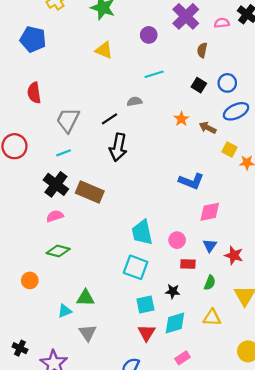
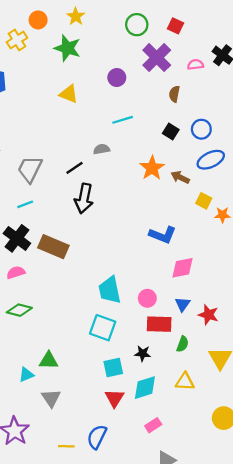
orange star: (181, 119) -> (152, 168), size x1.5
red rectangle: (188, 264) -> (159, 324), size x1.5

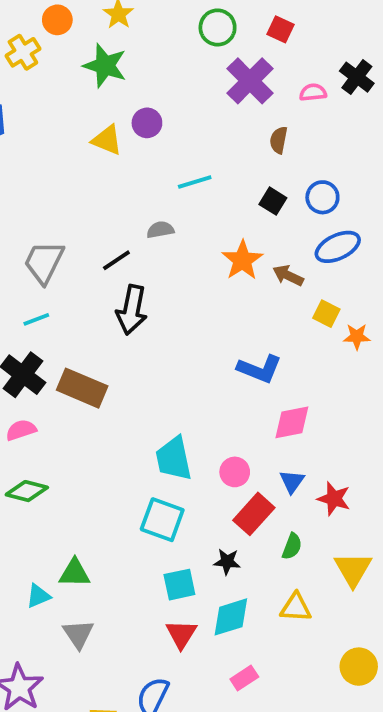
purple circle: (117, 78) -> (147, 123), moved
red rectangle: (159, 324) -> (254, 514), turned -50

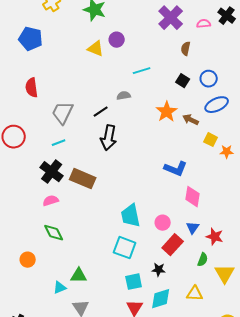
pink diamond: (292, 422) -> (193, 197), turned -70
green diamond: (27, 491) -> (54, 233), turned 50
green semicircle: (292, 546) -> (203, 260), moved

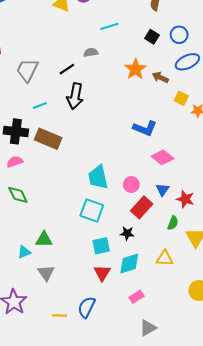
cyan line: (59, 143) -> (40, 105), moved
black cross: (52, 172) -> (16, 131), turned -30
pink diamond: (193, 197) -> (162, 157), turned -60

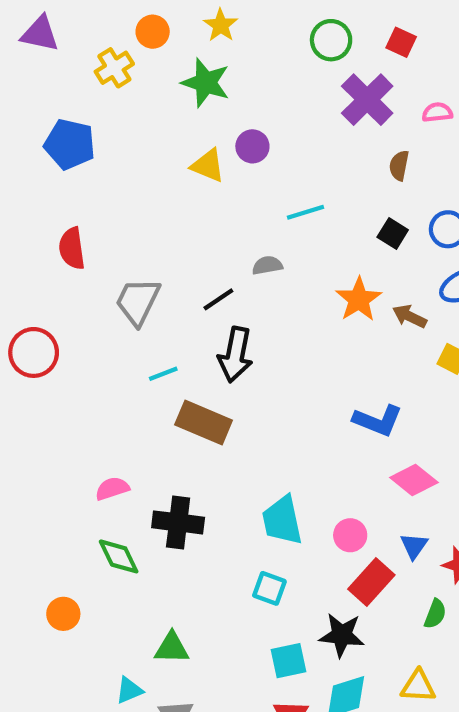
black cross: (16, 131) -> (178, 522), moved
brown rectangle: (48, 139) -> (204, 423), moved
cyan square: (92, 210) -> (269, 588), size x0.7
black star: (127, 233) -> (342, 635), size x1.5
cyan triangle: (24, 252) -> (129, 690), moved

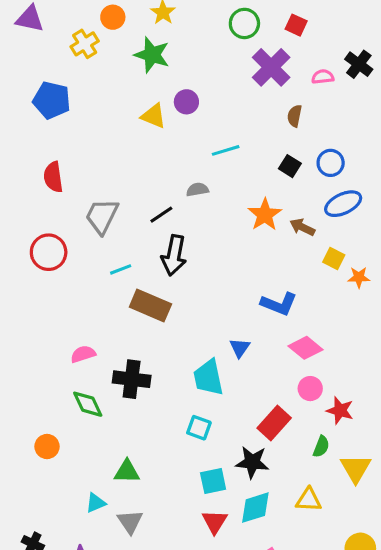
red circle: (34, 352) -> (49, 252), moved
pink circle: (350, 535) -> (310, 389), moved
blue triangle: (414, 546) -> (240, 348), moved

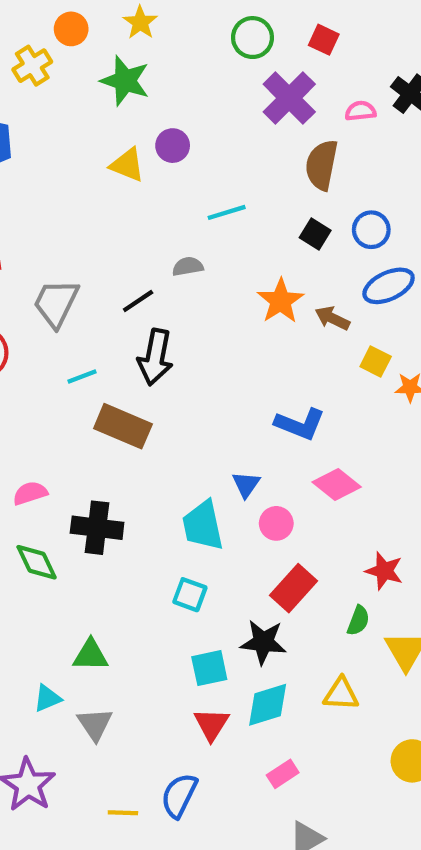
brown semicircle: (295, 116) -> (322, 165), size x1.6
pink circle: (310, 389) -> (276, 523), moved

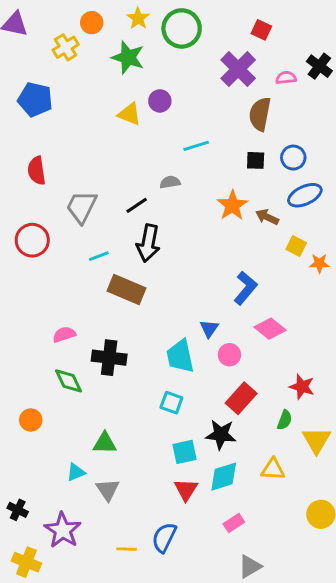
green circle: (252, 38) -> (182, 28), moved, size x1.4
black square: (315, 234) -> (256, 160), turned -30
blue L-shape: (300, 424) -> (245, 288), turned -72

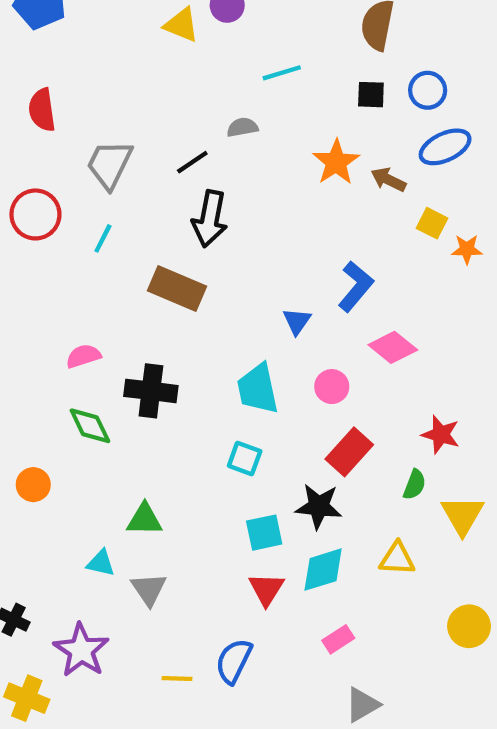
cyan line: (99, 256) -> (103, 238), moved, turned -42
blue triangle: (209, 329) -> (297, 321), moved
cyan triangle: (76, 472) -> (101, 563), turned 36

